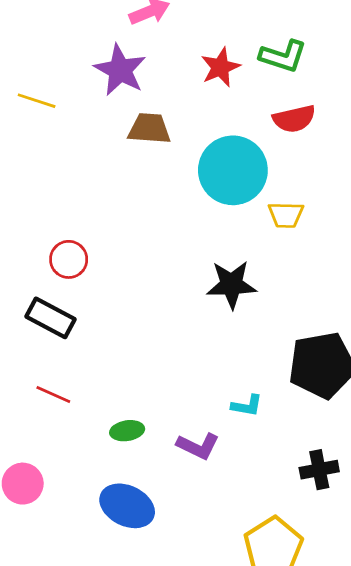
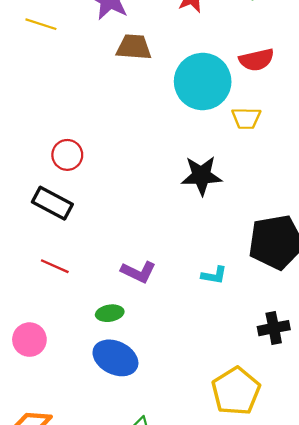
red semicircle: (294, 119) -> (257, 60), moved
green ellipse: (127, 431) -> (110, 313), moved
purple L-shape: (198, 446) -> (138, 272), moved

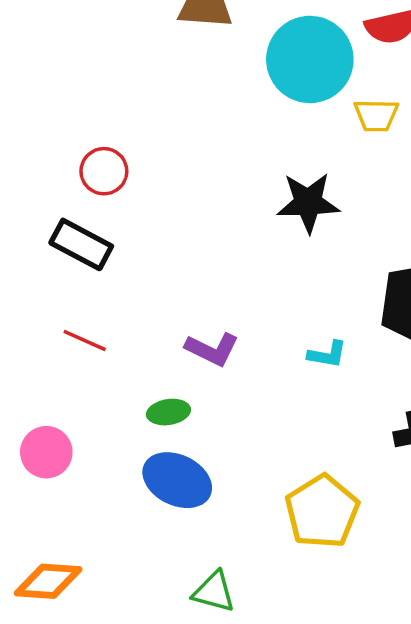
yellow pentagon: (236, 391) -> (322, 512), moved

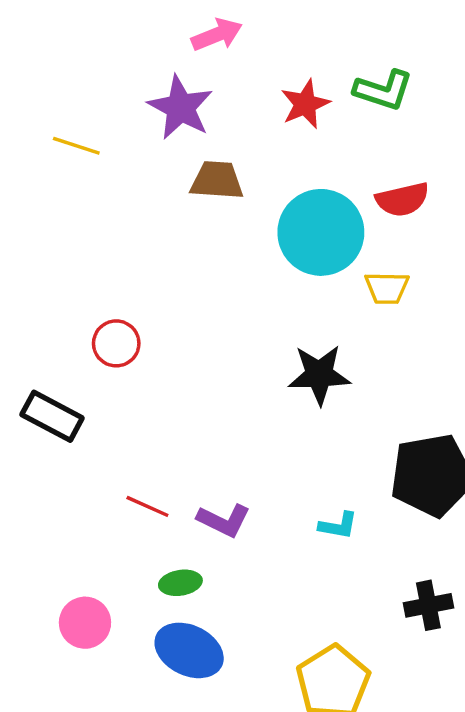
black rectangle: (81, 244) -> (52, 416), moved
red line: (85, 340) -> (147, 506), moved
pink circle: (46, 452) -> (85, 623), moved

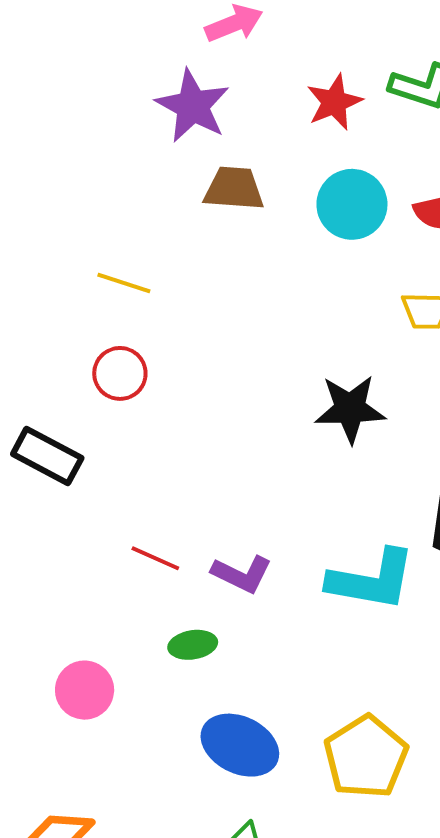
yellow line: (76, 146) -> (124, 283), moved
cyan circle: (321, 232) -> (352, 204), moved, size x0.7
cyan L-shape: (338, 526) -> (372, 580), size x2.0
blue ellipse: (189, 650) -> (240, 745), moved

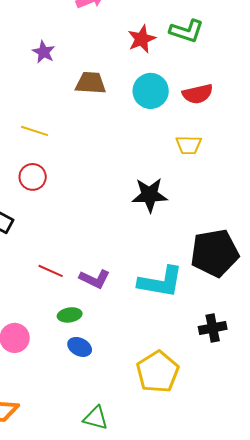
purple star: (193, 106) -> (44, 52), moved, size x0.6
blue ellipse: (240, 745) -> (80, 347), moved, size x0.6

